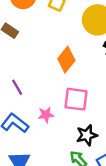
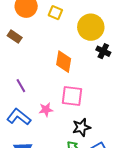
orange diamond: (66, 60) -> (64, 62), turned -30

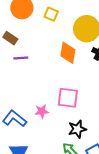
orange diamond: (64, 62) -> (68, 53), moved
purple line: (21, 86) -> (21, 58), moved, turned -64

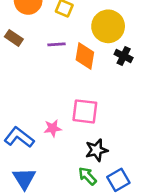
purple line: (21, 58) -> (56, 44), moved

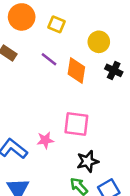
yellow circle: (108, 26) -> (99, 42), size x0.7
purple line: (56, 44) -> (49, 59), turned 42

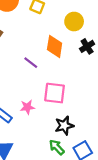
purple line: (49, 59) -> (31, 63), moved
black cross: (114, 70) -> (87, 46), turned 32

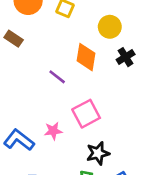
pink square: (55, 93) -> (86, 114), turned -35

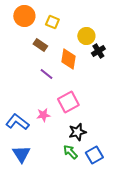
brown rectangle: (14, 39) -> (40, 45), moved
black cross: (126, 57) -> (98, 51), moved

